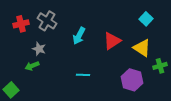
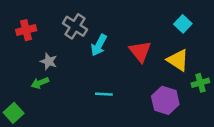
gray cross: (47, 21) -> (75, 26), moved
red triangle: (112, 41) -> (140, 51), turned -36

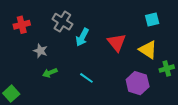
cyan square: (183, 24) -> (152, 19), turned 32
green arrow: (40, 83) -> (50, 73), moved
cyan line: (104, 94) -> (86, 78), turned 32

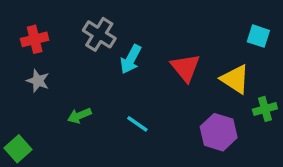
cyan square: (152, 19) -> (258, 36), moved, turned 32
gray star: (40, 51) -> (38, 81), moved

